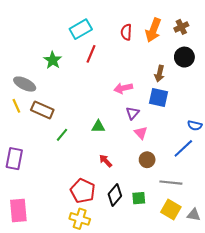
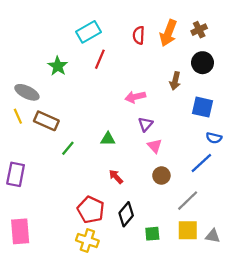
blue square: (158, 97) -> (203, 107), moved
gray line: (171, 183) -> (188, 201), turned -50
green square: (139, 198) -> (152, 234), moved
yellow square: (171, 210) -> (188, 230), turned -30

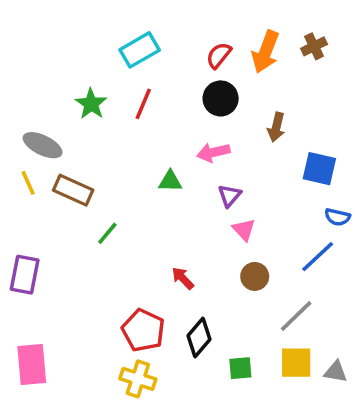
red semicircle: (139, 35) -> (219, 55), turned 36
red line: (100, 59) -> (143, 104), moved
black circle: (203, 63) -> (221, 98), moved
green triangle: (108, 139) -> (170, 181), moved

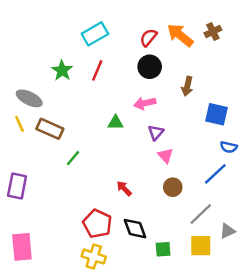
orange arrow: (265, 52) -> (180, 35), turned 108
black diamond: (199, 338) -> (135, 229), turned -60
gray triangle: (336, 372) -> (227, 231), moved, turned -35

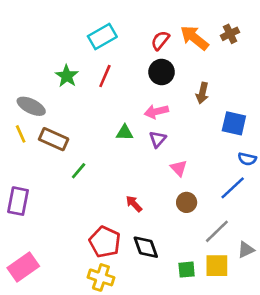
purple triangle: (156, 132) -> (158, 139), moved
pink rectangle: (22, 247) -> (23, 267), turned 60
green square: (163, 249) -> (187, 270), moved

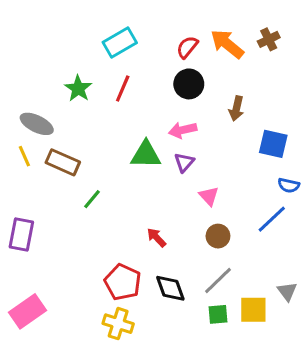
green triangle: (125, 133) -> (146, 155), size x1.5
gray line: (217, 231) -> (218, 281), moved
gray triangle: (246, 250) -> (287, 291), turned -42

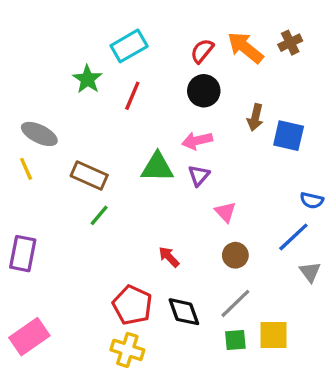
green star: (78, 89) -> (88, 79), moved
blue square: (273, 144) -> (289, 136), moved
brown rectangle: (63, 162) -> (89, 176), moved
gray triangle: (287, 291) -> (310, 272), moved

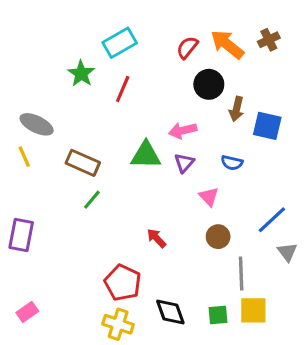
black circle: (204, 91) -> (209, 84), moved
blue semicircle: (312, 200) -> (232, 163), moved
gray line: (235, 303) -> (241, 274), moved, turned -48
black diamond: (184, 312) -> (170, 312), moved
pink rectangle: (29, 337) -> (27, 312), size x0.6

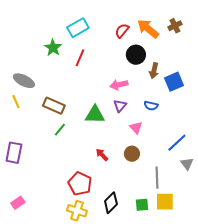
blue square: (267, 126) -> (174, 82), turned -36
green triangle: (146, 155) -> (95, 115), moved
brown circle: (218, 237) -> (132, 154), moved
black diamond: (170, 312) -> (111, 203), turned 65

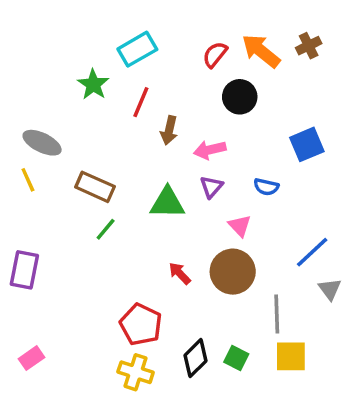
brown arrow: (154, 71) -> (169, 130), moved
brown circle: (132, 154) -> (233, 272), size x1.6
green square: (142, 205) -> (236, 358), moved, turned 32

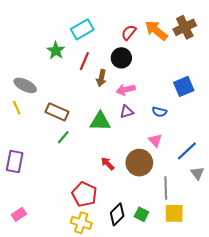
brown cross: (309, 46) -> (185, 27), size x1.5
black circle: (240, 97) -> (121, 58), moved
purple triangle: (211, 187) -> (127, 112), turned 32
pink triangle: (240, 226) -> (155, 140), moved

